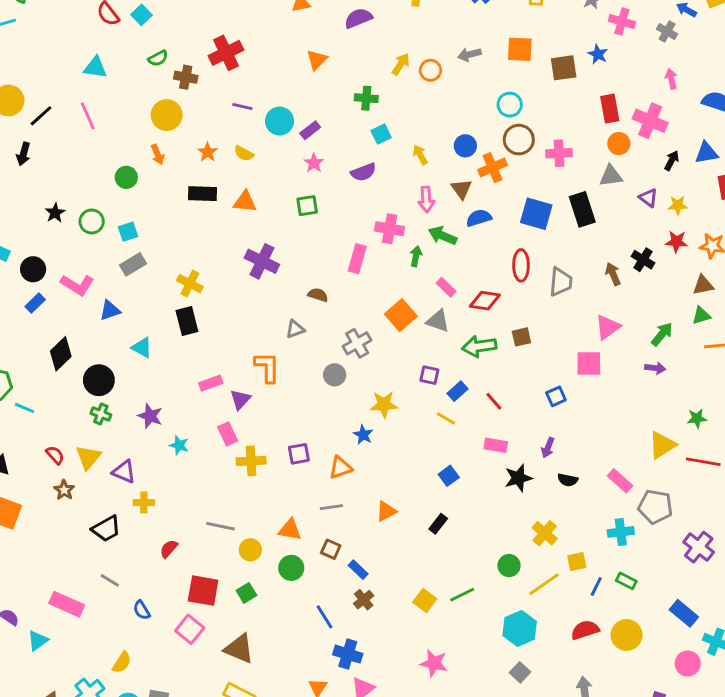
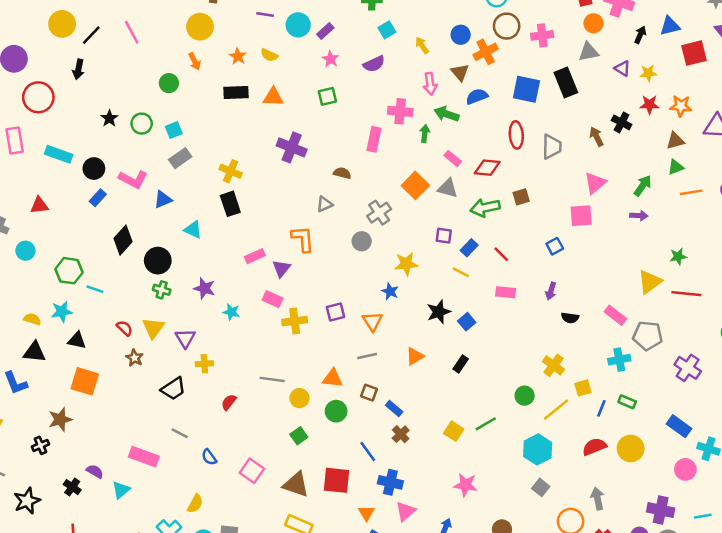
pink rectangle: (228, 434) -> (273, 299), turned -36
orange triangle: (341, 468) -> (372, 321), turned -40
purple triangle: (124, 472) -> (185, 338), turned 40
black star: (518, 478) -> (439, 312), moved
red square: (203, 591) -> (337, 480), moved

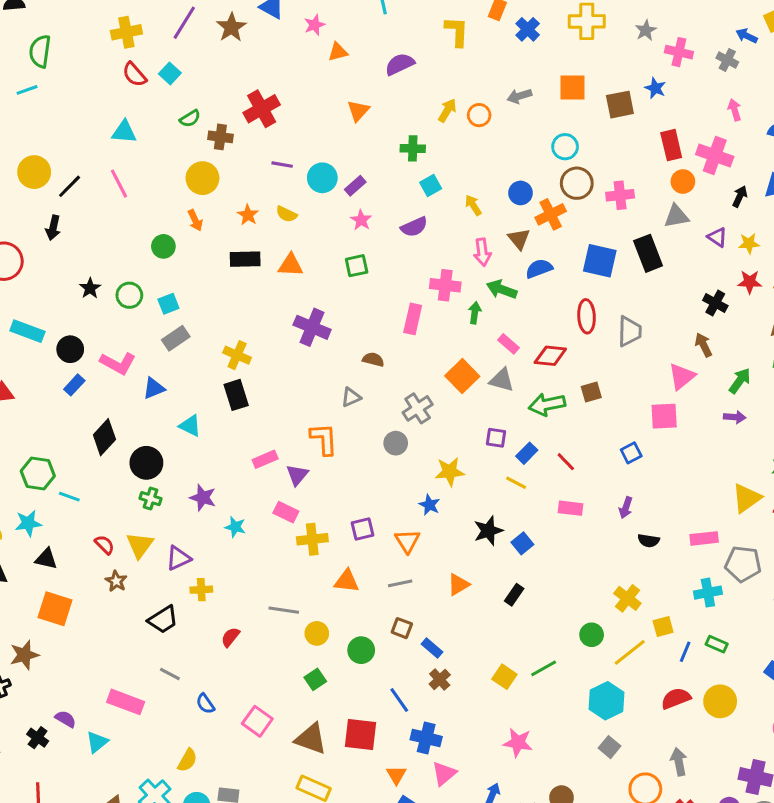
brown arrow: (597, 137) -> (703, 345), moved
pink rectangle: (615, 315) -> (704, 538), turned -45
purple triangle: (185, 338) -> (178, 558), turned 35
orange triangle: (333, 378) -> (347, 581), moved

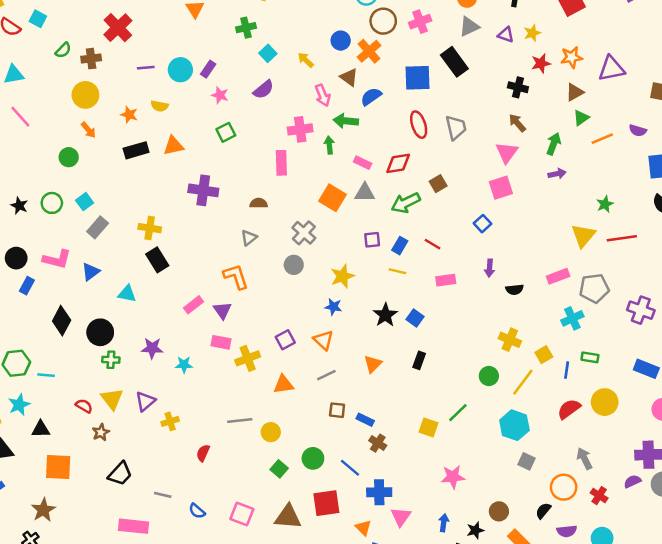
brown star: (116, 581) -> (101, 432), turned 30
black trapezoid: (163, 620) -> (120, 474), moved
green circle: (361, 650) -> (313, 458), moved

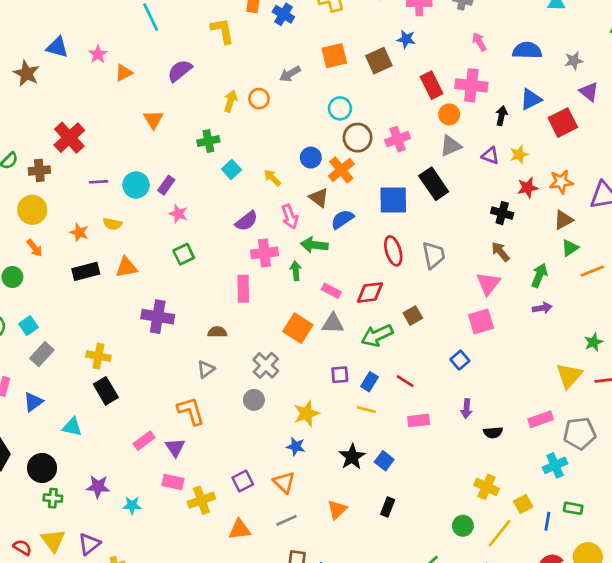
purple semicircle: (263, 90) -> (247, 221), moved

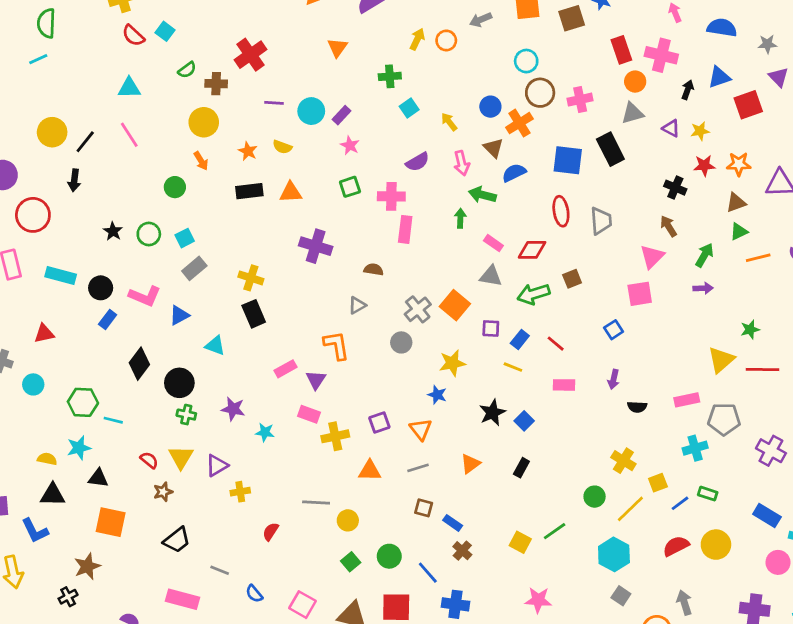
pink cross: (264, 253) -> (391, 196), moved
orange square: (298, 328) -> (455, 305), moved
blue line: (547, 521) -> (680, 503), turned 36

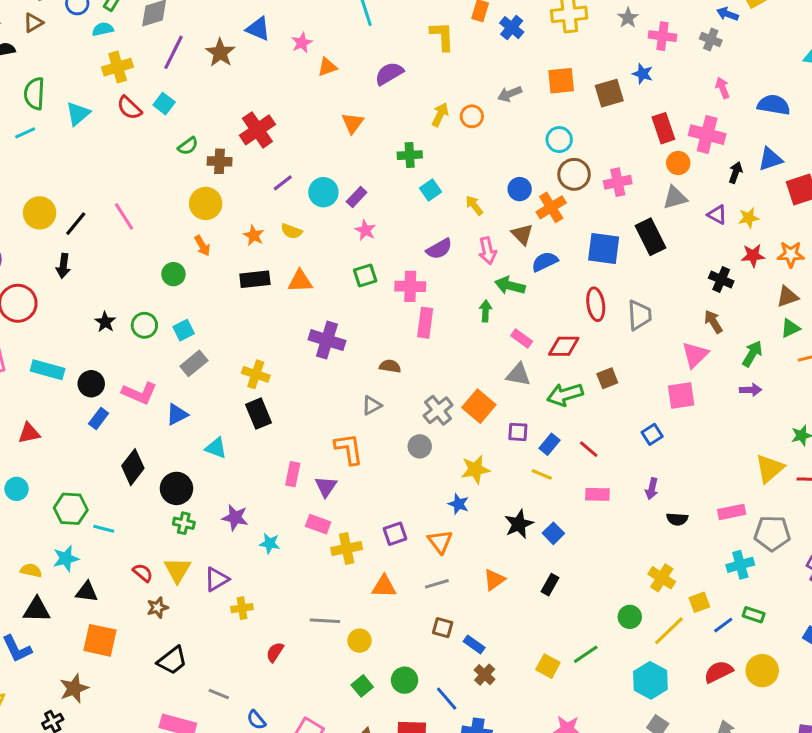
cyan triangle: (129, 88) -> (78, 114), moved, turned -40
purple line: (274, 103) -> (283, 183), turned -42
pink rectangle: (285, 369) -> (293, 474), turned -50

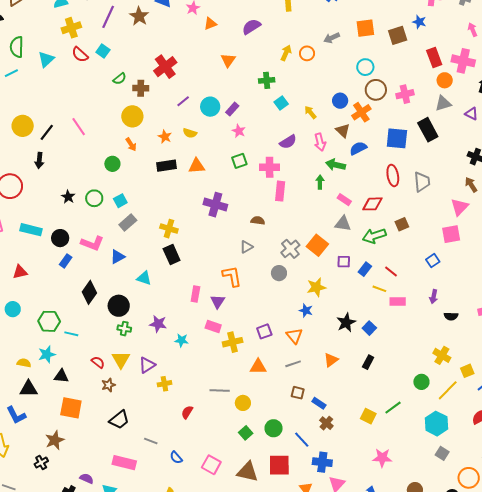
yellow line: (542, 474) -> (379, 289), moved

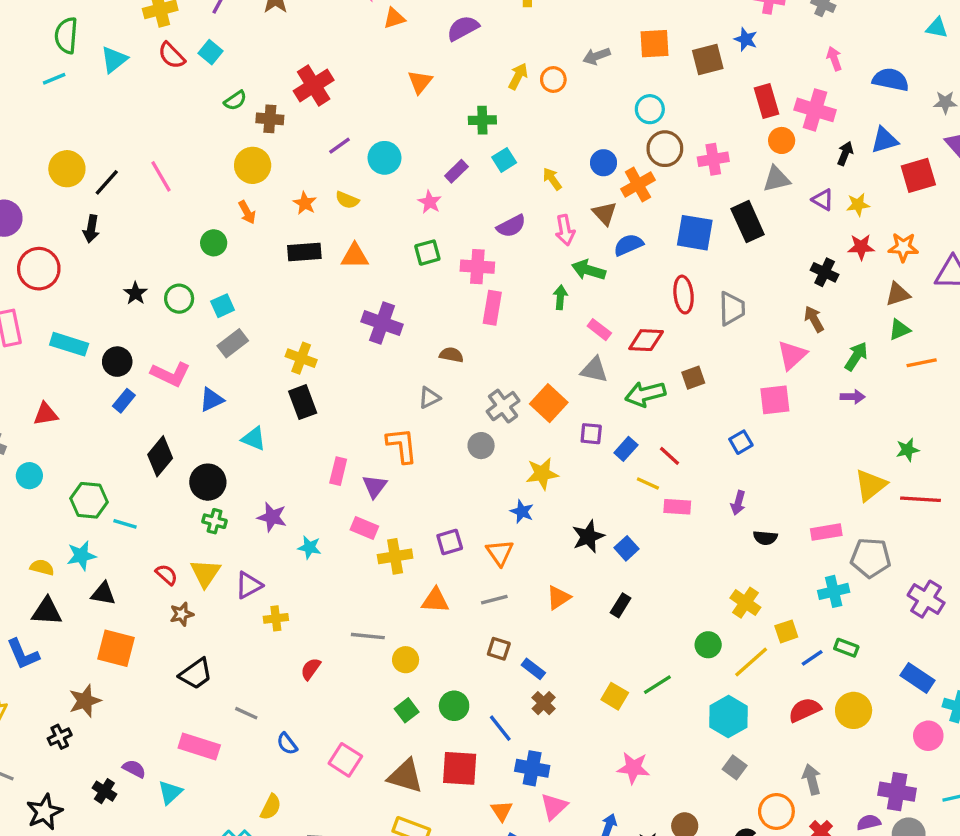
purple rectangle: (232, 109) -> (456, 171), moved

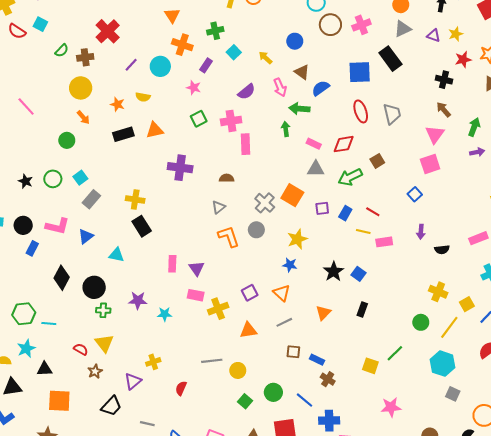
orange cross: (638, 185) -> (182, 45), moved, turned -30
orange L-shape: (402, 445) -> (229, 236), moved
purple triangle: (249, 585) -> (133, 381), moved

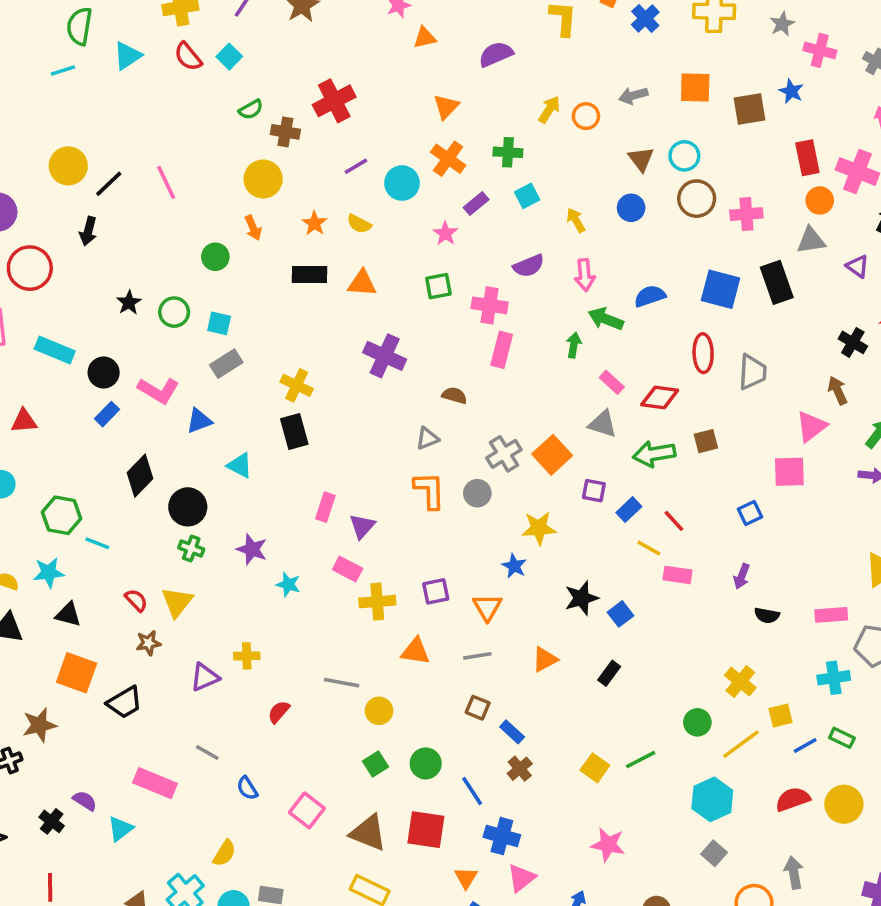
brown triangle: (302, 72) -> (641, 159), moved
cyan square: (80, 178) -> (219, 323), turned 32
black trapezoid: (111, 406) -> (125, 702), moved

